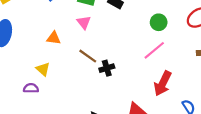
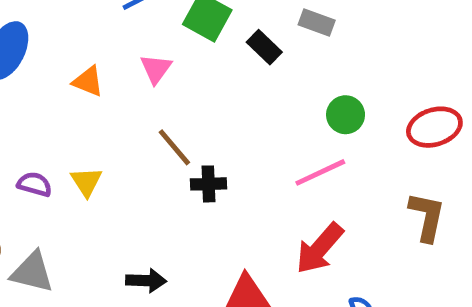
pink triangle: (84, 22) -> (156, 69), moved
orange triangle: (54, 38) -> (88, 81), moved
yellow triangle: (43, 69) -> (86, 182), moved

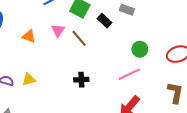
brown line: (174, 147) -> (79, 38), moved
yellow triangle: (86, 182) -> (29, 79), turned 48

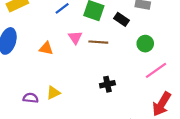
brown line: (79, 38) -> (98, 42), turned -36
green circle: (140, 49) -> (145, 44), moved

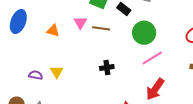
green circle: (145, 44) -> (144, 33), size x1.5
yellow triangle: (53, 93) -> (57, 72), turned -40

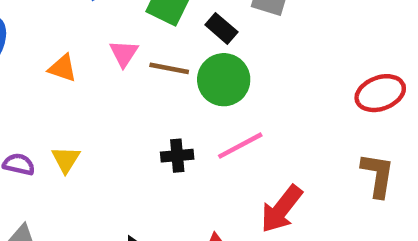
green circle: (144, 33) -> (224, 80), moved
pink line: (152, 58) -> (240, 146), moved

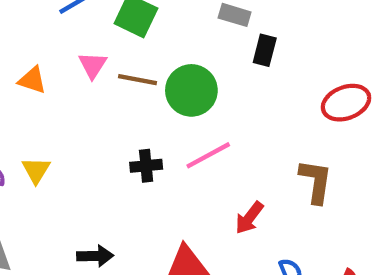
black rectangle: (221, 28) -> (265, 50), moved, turned 64
brown L-shape: (378, 175) -> (316, 181), moved
red arrow: (281, 209) -> (249, 218), size x0.7

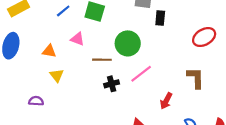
pink triangle: (93, 65) -> (77, 39), turned -32
brown line: (137, 80) -> (102, 60), moved
yellow triangle: (36, 170) -> (57, 75), moved

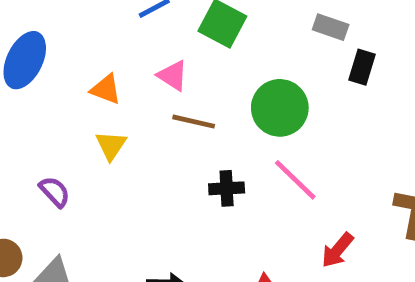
brown line: (102, 60) -> (194, 122), moved
pink line: (141, 74) -> (295, 180), turned 70
purple semicircle: (36, 101) -> (55, 192), turned 32

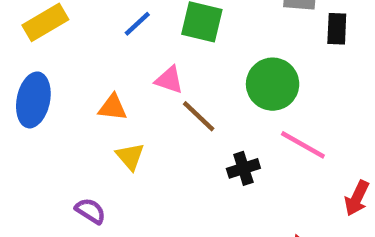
brown line: (194, 122) -> (199, 116), turned 45

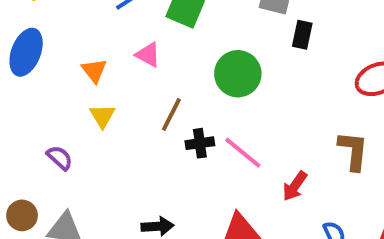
orange triangle: (113, 107) -> (94, 70), turned 36
brown line: (199, 116) -> (171, 115), moved, turned 64
pink line: (303, 145) -> (243, 153), moved

